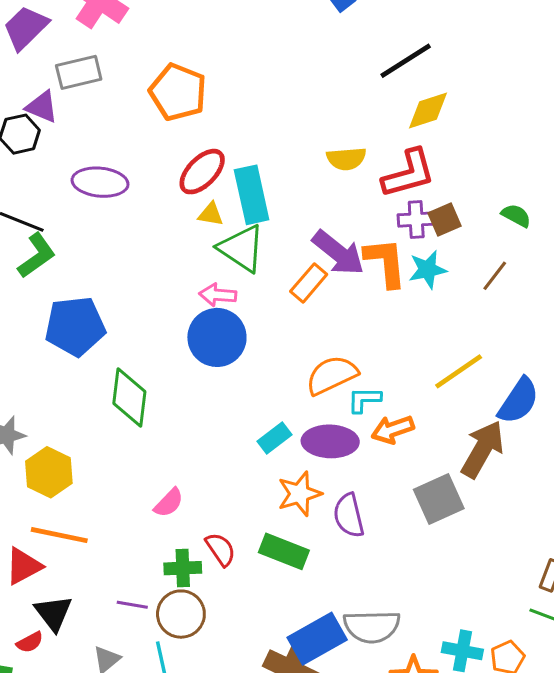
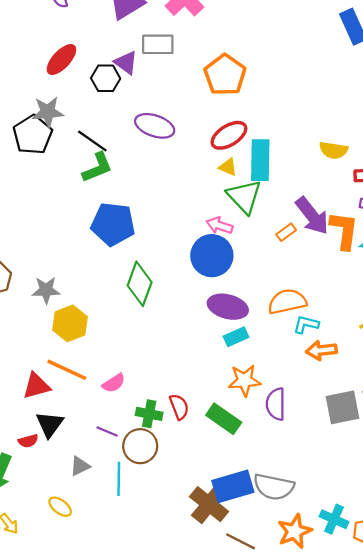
orange rectangle: (309, 283) -> (286, 232), size x0.7
purple ellipse: (330, 441) -> (228, 307), moved
pink semicircle: (169, 503) -> (114, 383), moved

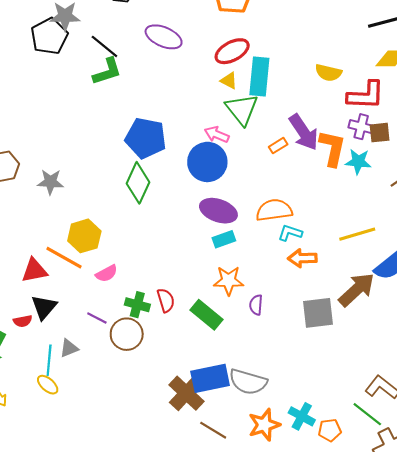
blue pentagon: (113, 224) -> (146, 138), moved
yellow hexagon: (70, 323) -> (84, 236), moved
purple semicircle: (276, 404) -> (256, 305), size x0.7
cyan line: (119, 479) -> (49, 360), moved

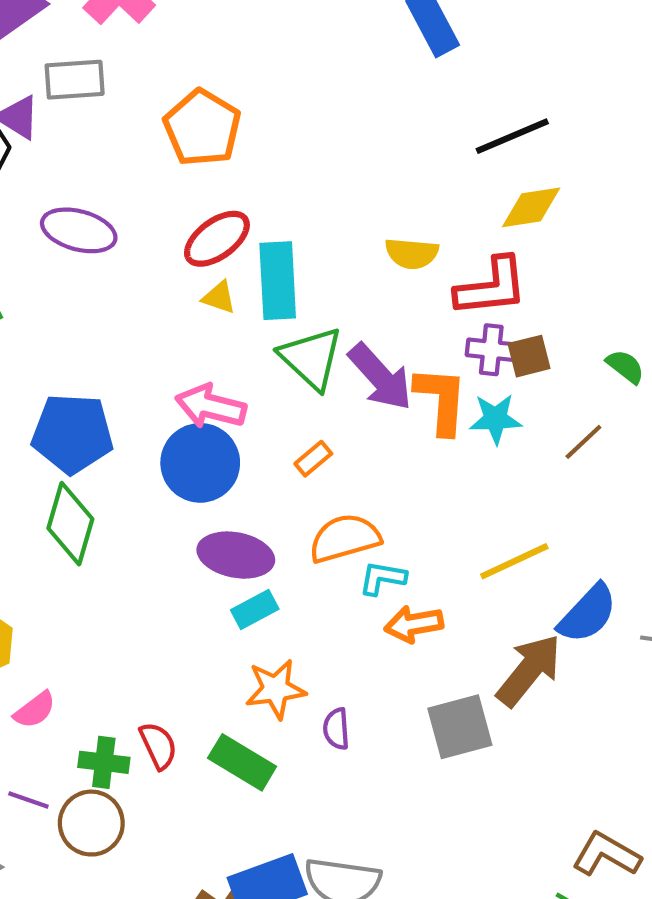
green triangle: (242, 109) -> (311, 358), moved
pink arrow: (217, 134) -> (211, 406), size x1.4
orange rectangle: (278, 146) -> (313, 459), moved

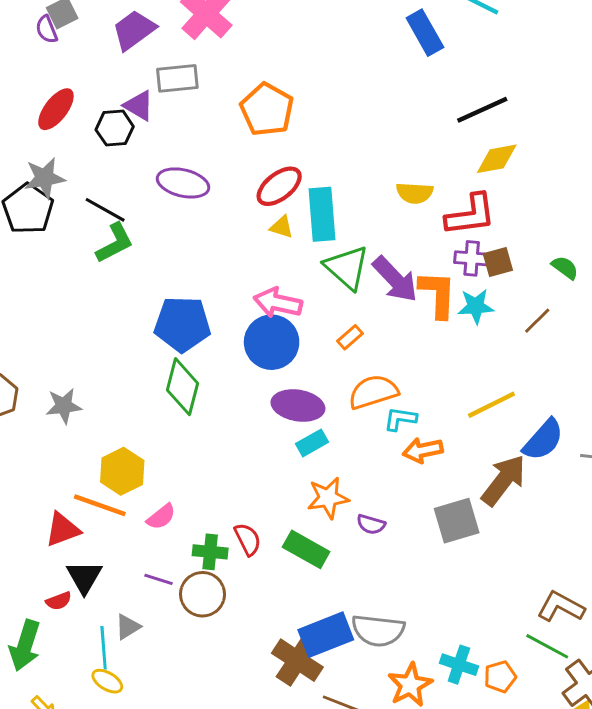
purple semicircle: (336, 729) -> (371, 524), turned -68

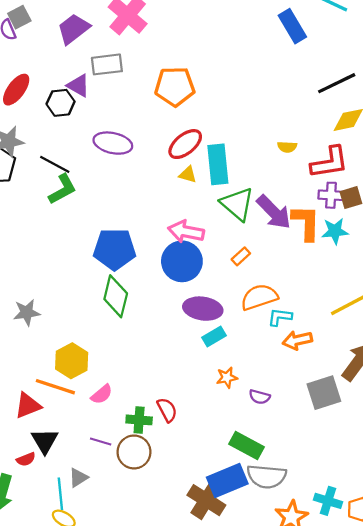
orange pentagon: (267, 109) -> (175, 86), turned -30
yellow semicircle: (415, 193) -> (287, 147), size x0.7
orange star: (328, 498) -> (227, 378), size x0.7
green rectangle: (306, 549) -> (246, 446), moved

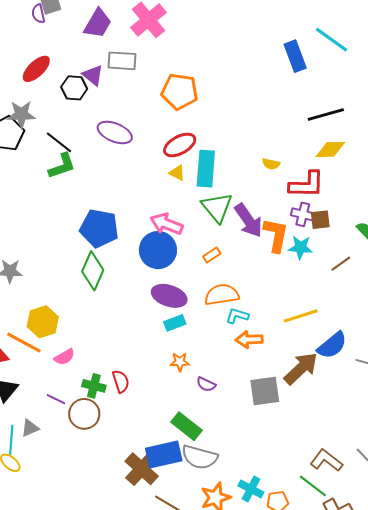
purple trapezoid: (74, 29) -> (98, 23), turned 148

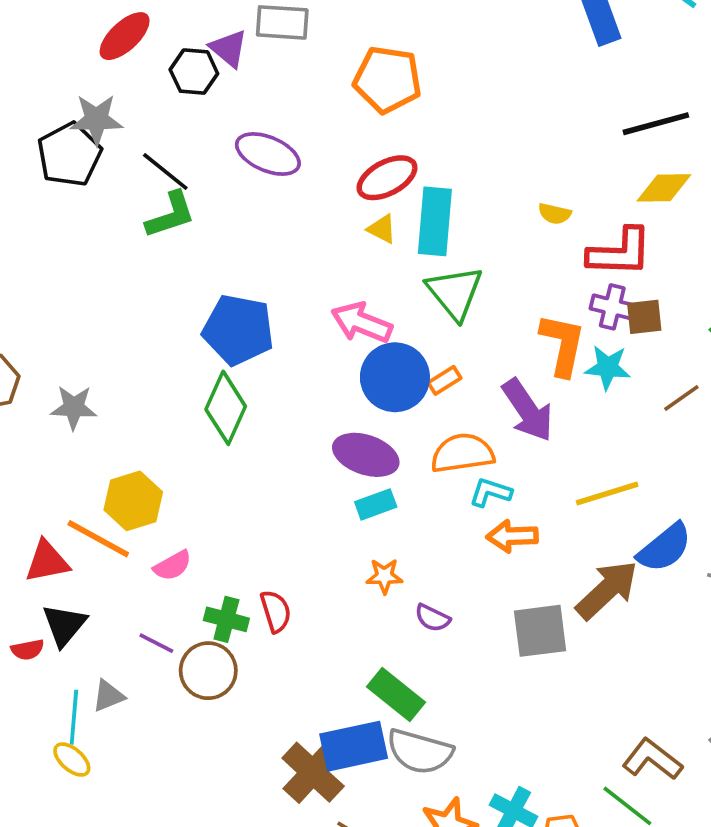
purple arrow: (249, 220) -> (528, 410), moved
blue circle: (158, 250) -> (395, 377), moved

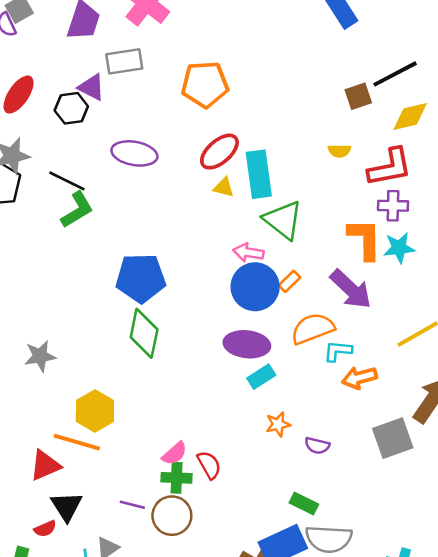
brown square: (644, 317) -> (358, 96), moved
pink arrow: (362, 323) -> (248, 252), moved, size x0.7
pink semicircle: (173, 566) -> (175, 453), moved
green rectangle: (396, 695) -> (304, 503), size x0.7

